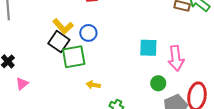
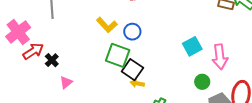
black square: (59, 42) -> (132, 70), moved
cyan square: (148, 48) -> (192, 46), turned -30
green square: (74, 57) -> (118, 55), turned 30

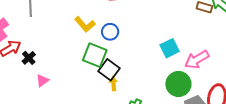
pink arrow: (220, 57) -> (197, 59), turned 65
green circle: (202, 82) -> (178, 84), size x1.6
yellow arrow: (137, 83) -> (113, 84), turned 72

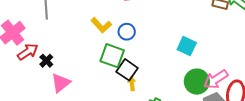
cyan square: (170, 48) -> (187, 46), turned -36
pink arrow: (197, 59) -> (216, 79), moved
pink triangle: (42, 81) -> (61, 83), size x1.5

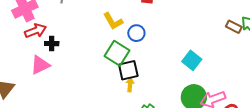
black cross: (46, 61) -> (52, 44), turned 32
black square: (127, 70) -> (128, 70), turned 30
pink triangle: (61, 83) -> (40, 65), moved

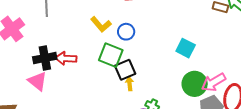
red arrow: (36, 31) -> (66, 58), moved, turned -145
black cross: (52, 44) -> (45, 58), size x1.6
pink triangle: (40, 65) -> (37, 81), turned -45

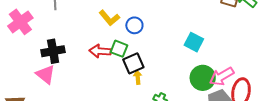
green square: (111, 55) -> (119, 49), size x0.7
red arrow: (66, 58) -> (100, 51), moved

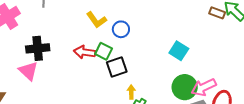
yellow arrow: (138, 77) -> (131, 92), moved

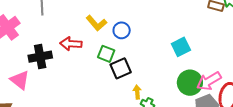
cyan square: (179, 51) -> (181, 47), turned 36
red arrow: (85, 52) -> (71, 44), moved
pink triangle: (28, 71) -> (20, 80), moved

